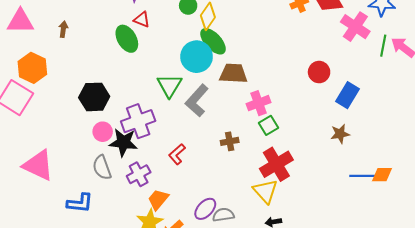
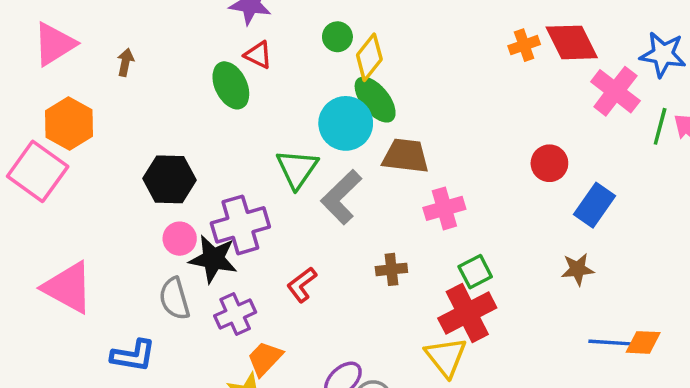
pink triangle: (20, 21) -> (54, 44), turned -36
green square: (268, 125) -> (475, 272), moved

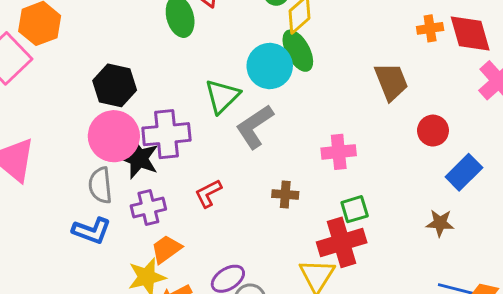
brown trapezoid: (406, 156) -> (391, 82), moved, turned 51
pink circle: (180, 239) -> (114, 136), size x1.8
blue L-shape: (133, 356) -> (92, 231), moved

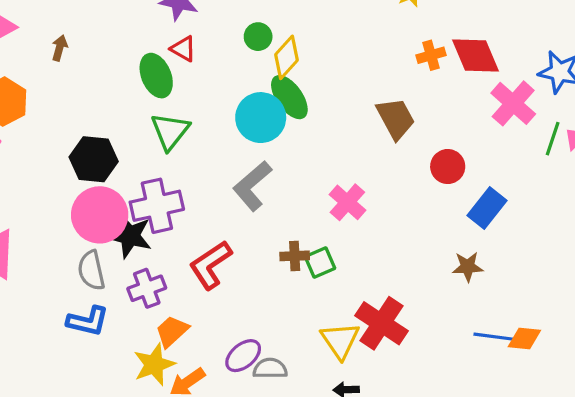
green triangle: (222, 96) -> (170, 131), moved
pink cross: (339, 152) -> (347, 202), turned -36
red L-shape: (208, 193) -> (210, 265), size x1.5
green square: (355, 209) -> (320, 262), moved
red cross: (342, 242) -> (381, 323), moved, turned -33

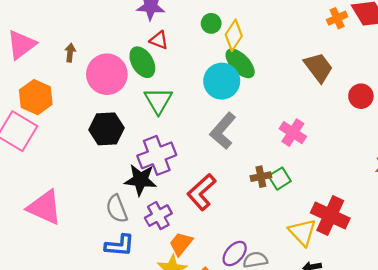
pink circle: (100, 215) -> (107, 74), moved

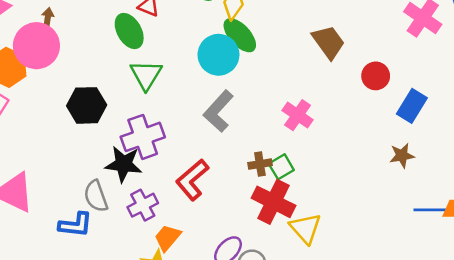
pink circle: (107, 74) -> (36, 46), moved
red cross: (330, 216) -> (274, 202), moved
blue L-shape: (120, 245) -> (76, 225), moved

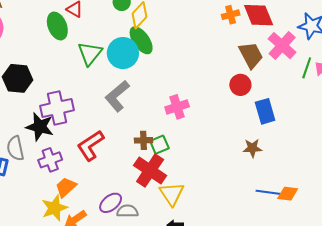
brown trapezoid: (328, 42) -> (251, 55), moved
green triangle: (146, 75) -> (90, 54), moved
blue rectangle: (412, 106) -> (265, 111), turned -55
pink cross: (298, 115) -> (177, 107), turned 30

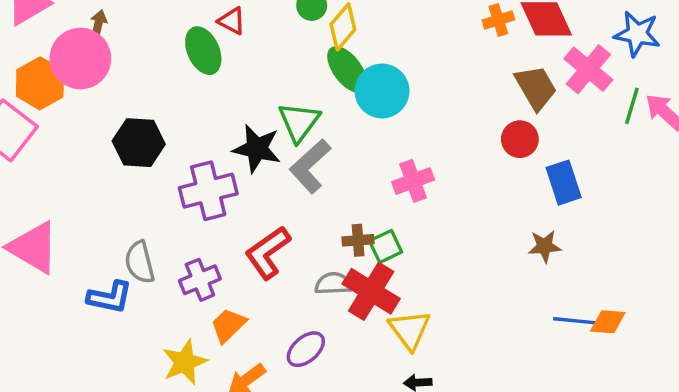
cyan circle: (123, 53) -> (382, 91), moved
green triangle: (90, 54) -> (299, 122), moved
black star: (40, 127) -> (257, 149), moved
yellow star: (54, 208) -> (185, 362), moved
gray semicircle: (127, 211) -> (333, 284), moved

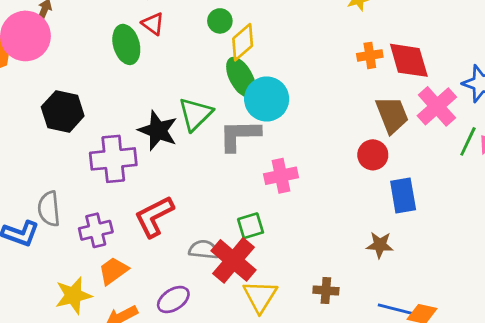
gray L-shape: (310, 166) -> (239, 135), moved, turned 33
brown cross: (358, 240) -> (326, 290), moved

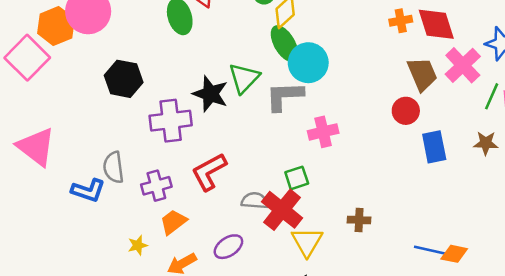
brown star: (380, 245) -> (486, 143), moved
brown cross: (326, 290) -> (359, 220), moved
yellow star: (73, 295) -> (138, 245), size x0.6

